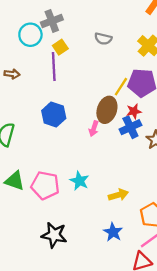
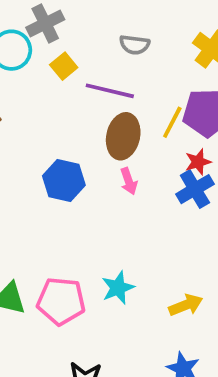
purple line: (54, 67) -> (110, 91), moved, turned -68
brown ellipse: (107, 110) -> (123, 136), moved
pink arrow: (94, 129) -> (129, 181), moved, turned -32
cyan star: (79, 181) -> (118, 288), turned 30

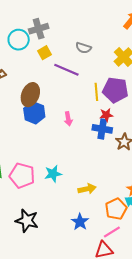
yellow line: (172, 122) -> (96, 92), turned -42
brown ellipse: (123, 136) -> (30, 95), moved
blue cross: (195, 189) -> (102, 129), turned 30

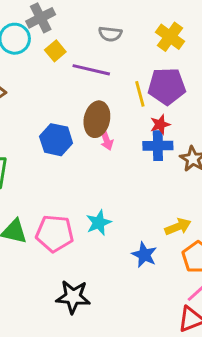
brown ellipse: (30, 95) -> (97, 119), moved
yellow arrow: (87, 189) -> (178, 227), moved
blue star: (80, 222) -> (144, 255), moved

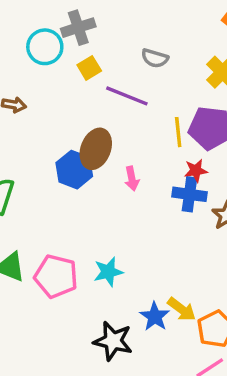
brown ellipse: (97, 119) -> (96, 149), moved
yellow arrow: (178, 227) -> (182, 309), moved, turned 50
black star: (73, 297) -> (113, 341), moved

